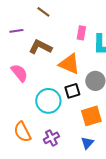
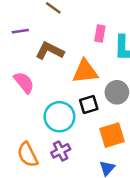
orange triangle: (69, 64) -> (85, 71), turned -30
purple cross: (51, 138) -> (61, 151), moved

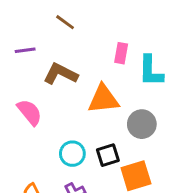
black square: (89, 104) -> (108, 155), moved
cyan circle: (59, 117) -> (72, 154), size x0.7

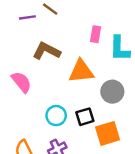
purple line: (25, 50) -> (27, 17), moved

